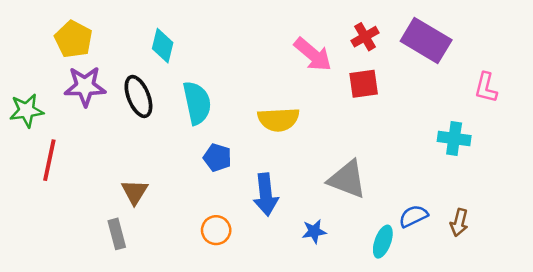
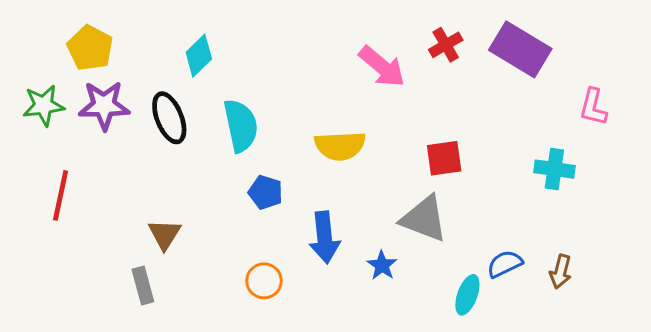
cyan diamond: (163, 46) -> (199, 56), turned 32
red square: (364, 84) -> (444, 158), moved
green star: (26, 110) -> (43, 105), moved
blue star: (314, 231) -> (382, 265), moved, turned -30

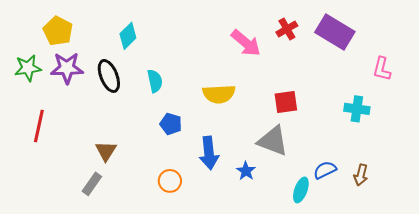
cyan semicircle: (241, 126) -> (155, 81), size x0.7
gray rectangle: (143, 286) -> (92, 184), turned 50

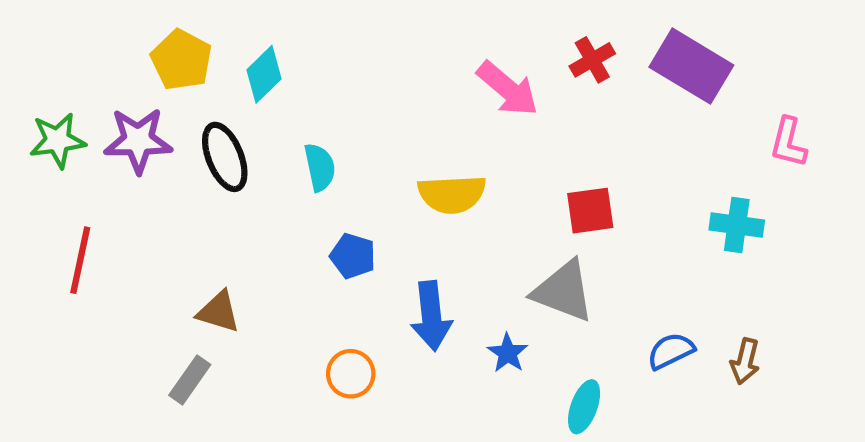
yellow pentagon: (58, 31) -> (181, 60), moved
brown triangle: (106, 151) -> (219, 312), turned -45
cyan ellipse: (301, 190) -> (584, 407), moved

